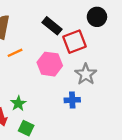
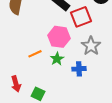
orange line: (15, 53) -> (35, 54), moved
green star: (18, 103) -> (57, 59), moved

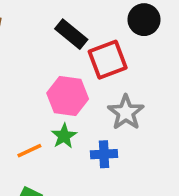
orange line: (35, 54) -> (29, 151), moved

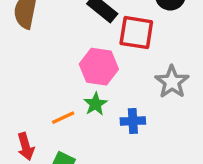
red square: (108, 60) -> (136, 33), turned 30
gray star: (126, 112) -> (172, 82), moved

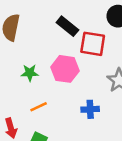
green star: (95, 104) -> (30, 73), moved, turned 30

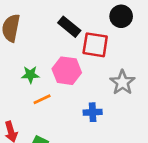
orange line: (39, 107) -> (42, 99), moved

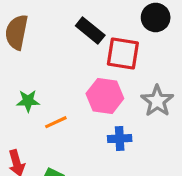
pink hexagon: (67, 71) -> (105, 96), moved
green star: (30, 75) -> (28, 101), moved

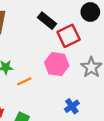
red square: (123, 53) -> (69, 36), turned -35
blue cross: (120, 139) -> (72, 106), moved, turned -32

